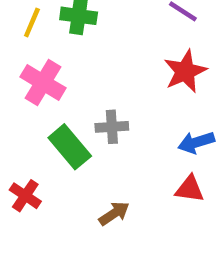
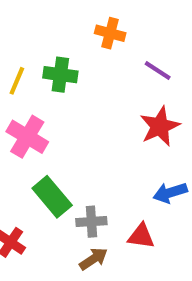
gray cross: (112, 127) -> (91, 222), moved
red triangle: (190, 189) -> (141, 236), moved

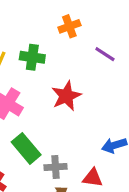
orange cross: (110, 33) -> (69, 26), turned -35
red star: (160, 126) -> (66, 96), moved

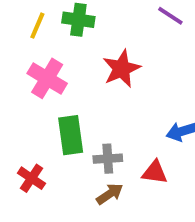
green rectangle: (26, 148) -> (71, 135), turned 32

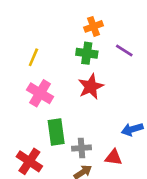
green cross: (78, 20) -> (87, 53), moved
red cross: (31, 178) -> (29, 161), size x1.4

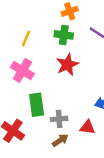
yellow line: (33, 57) -> (26, 38), moved

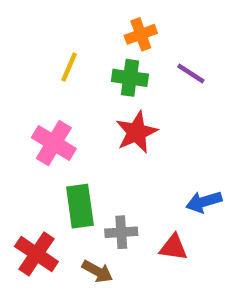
yellow line: (26, 38) -> (69, 67), moved
brown arrow: (60, 140) -> (97, 271), moved, turned 63

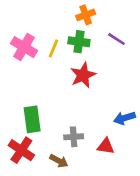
yellow line: (69, 67) -> (54, 48), moved
pink cross: (54, 143) -> (24, 47), moved
green rectangle: (80, 206) -> (32, 119), moved

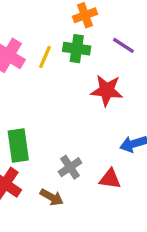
red star: (83, 75) -> (107, 90), moved, turned 30
gray cross: (74, 137) -> (70, 167), turned -30

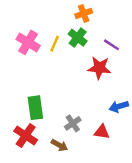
purple line: (123, 45) -> (111, 45), moved
green cross: (77, 49) -> (78, 38), turned 30

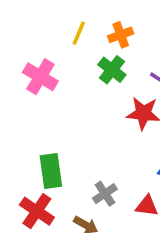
yellow line: (55, 44) -> (79, 33), moved

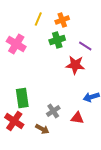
green cross: (112, 70) -> (57, 40), turned 35

